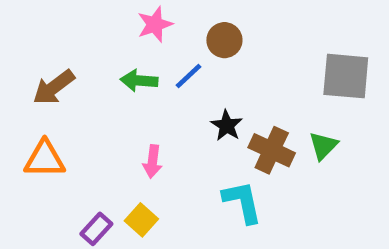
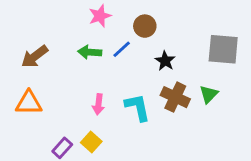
black star: (227, 126) -> (165, 61), moved
cyan L-shape: (242, 202) -> (138, 107), moved

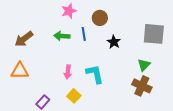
blue line: (122, 49) -> (84, 34), turned -56
brown cross: (175, 97) -> (142, 86), moved
yellow square: (91, 142) -> (74, 96), moved

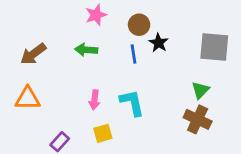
blue line: (84, 34) -> (133, 54), moved
black star: (114, 42) -> (159, 43), moved
yellow square: (74, 96) -> (103, 133), turned 32

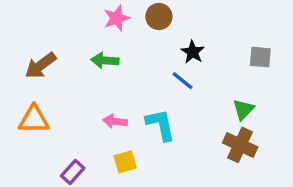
brown circle: (139, 25) -> (159, 17), moved
gray square: (214, 47) -> (260, 57), size x0.6
blue line: (133, 54) -> (183, 81), moved, turned -42
pink arrow: (95, 100) -> (115, 121), turned 90

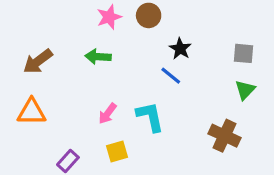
green triangle: (243, 109) -> (245, 90), moved
pink arrow: (115, 121) -> (107, 114), turned -60

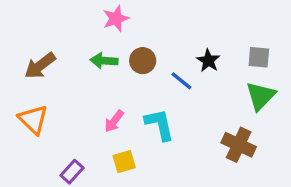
brown circle: (149, 15) -> (143, 61), moved
black star: (180, 49) -> (208, 61), moved
green triangle: (245, 90) -> (261, 96), size x1.4
orange triangle: (32, 112) -> (33, 120), turned 44

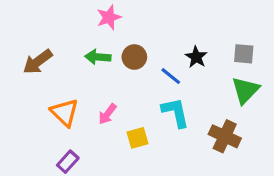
orange triangle: (33, 120) -> (65, 112), moved
cyan L-shape: (160, 125) -> (176, 112), moved
yellow square: (124, 162) -> (138, 138), moved

